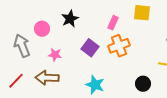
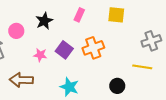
pink rectangle: (113, 23) -> (79, 15), moved
pink star: (55, 55) -> (40, 55), moved

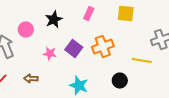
yellow line: (142, 67) -> (142, 60), moved
brown arrow: (21, 80) -> (31, 78), size x0.6
black circle: (117, 86) -> (120, 80), moved

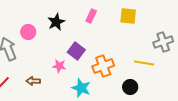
orange cross: (103, 46) -> (103, 66), moved
pink star: (50, 54) -> (59, 66), moved
black circle: (120, 80) -> (130, 87), moved

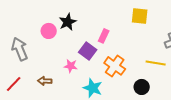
pink rectangle: (91, 16) -> (104, 36), moved
pink circle: (28, 32) -> (49, 31), moved
orange cross: (103, 66) -> (115, 66), turned -35

